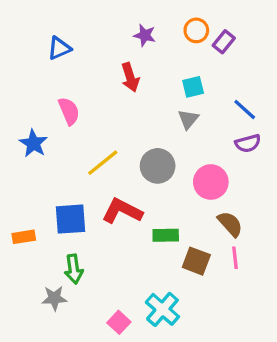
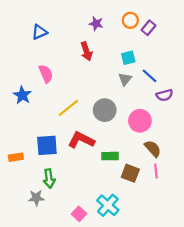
blue line: (245, 109) -> (150, 76), moved

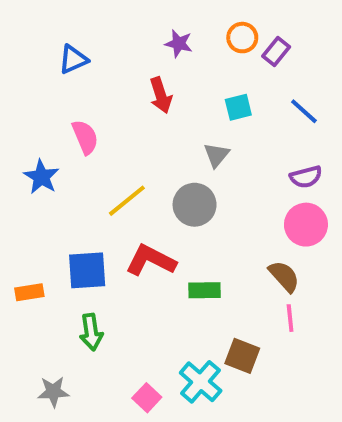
blue line: (150, 76) -> (304, 111), moved
gray triangle: (125, 79) -> (216, 155), moved
pink circle: (140, 121) -> (306, 225), moved
brown square: (130, 173) -> (242, 356), moved
gray star: (36, 198) -> (53, 392), moved

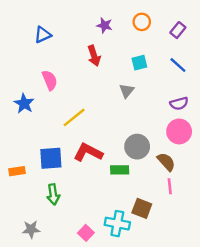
purple rectangle: (276, 52) -> (178, 30), moved
gray circle: (195, 205) -> (137, 147), moved
cyan cross: (201, 382) -> (117, 224), turned -30

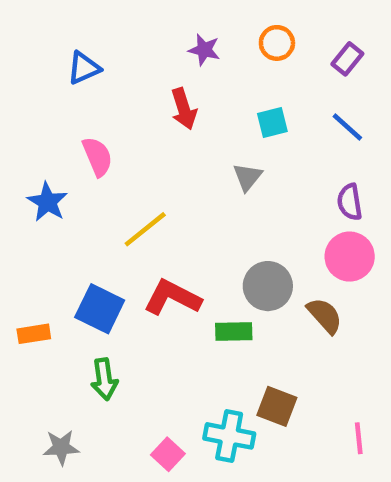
purple semicircle: (179, 103) -> (350, 202), turned 96
blue square: (51, 158) -> (100, 309), turned 30
pink line: (170, 186) -> (359, 438), moved

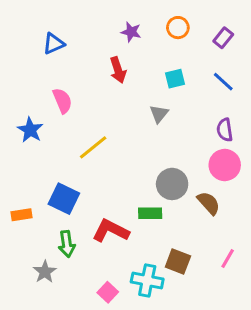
red L-shape: (172, 297) -> (111, 231), moved
pink line: (359, 438) -> (228, 259), moved, turned 36
gray star: (61, 447) -> (45, 272), moved, turned -30

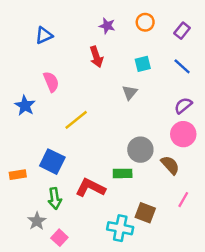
purple semicircle: (225, 130) -> (183, 106), turned 60
pink line: (228, 259) -> (183, 200), moved
pink square: (108, 292) -> (59, 238), moved

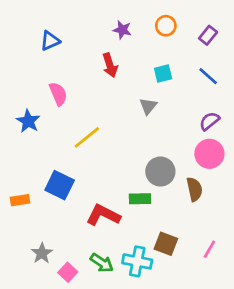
brown semicircle: (170, 165) -> (194, 189), turned 30
green arrow: (55, 198) -> (102, 263), moved, turned -48
pink line: (183, 200) -> (209, 249), moved

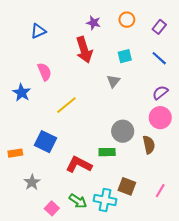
red arrow: (110, 65) -> (84, 50), size x1.4
gray star: (42, 253) -> (32, 182), moved

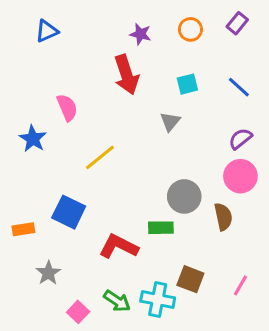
purple rectangle: (159, 27) -> (237, 23), moved
blue triangle: (38, 31) -> (47, 31), moved

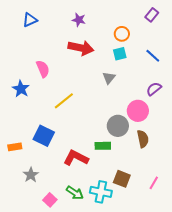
orange circle: (190, 29) -> (122, 34), moved
purple star: (140, 34) -> (79, 20), moved
red arrow: (126, 75) -> (81, 48), turned -60
pink circle: (240, 176) -> (138, 111), moved

